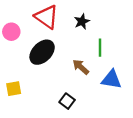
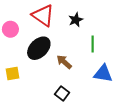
brown arrow: (81, 67) -> (64, 62), moved
yellow square: (14, 89) -> (13, 73), moved

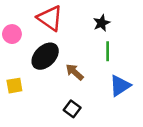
black star: (76, 20) -> (102, 23), moved
blue triangle: (103, 73) -> (120, 86), turned -42

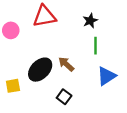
red triangle: (50, 18) -> (44, 16), turned -45
black ellipse: (45, 56) -> (40, 70), moved
yellow square: (14, 86) -> (13, 86), moved

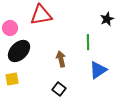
black star: (90, 21) -> (107, 19), moved
brown arrow: (66, 64) -> (61, 59), turned 35
black ellipse: (40, 70) -> (19, 51), moved

